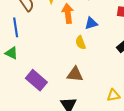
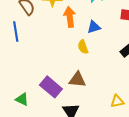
green triangle: (11, 53) -> (22, 99), moved
purple rectangle: (36, 80) -> (51, 87), moved

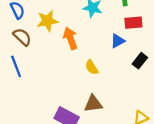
blue triangle: (94, 27) -> (118, 41), moved

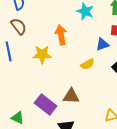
yellow star: (47, 21) -> (42, 55), moved
yellow semicircle: (92, 67) -> (87, 64), moved, turned -96

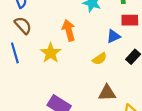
yellow star: (42, 55) -> (51, 53), turned -30
brown triangle: (71, 96) -> (107, 93), moved

